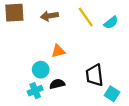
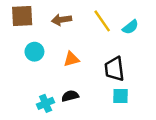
cyan circle: (41, 70) -> (34, 52), moved
black trapezoid: (94, 75) -> (114, 69), moved
cyan square: (112, 94) -> (121, 96), moved, turned -32

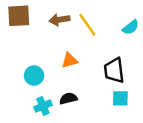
yellow line: (102, 21) -> (87, 25), moved
cyan circle: (34, 52) -> (34, 76), moved

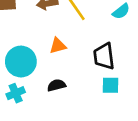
cyan circle: (34, 76) -> (21, 62), size x1.5
cyan cross: (43, 106) -> (16, 93), moved

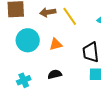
cyan circle: (21, 62) -> (28, 40), moved

